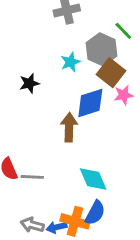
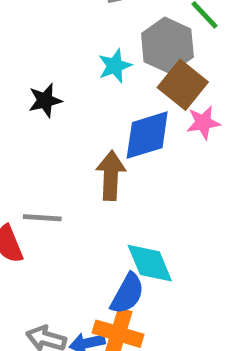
gray line: (32, 177) -> (42, 218), moved
blue semicircle: (95, 213) -> (127, 294), moved

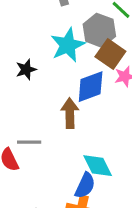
cyan star: (115, 66) -> (68, 45), size x1.6

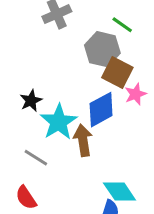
cyan star: (68, 45) -> (59, 122), moved
gray line: (29, 142) -> (36, 158), moved, turned 40

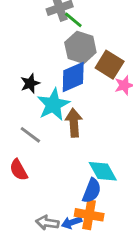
green line: (122, 25) -> (73, 20), moved
gray hexagon: (102, 49) -> (80, 47), moved
blue diamond: (101, 110) -> (73, 77), moved

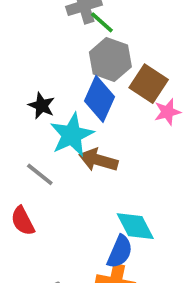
blue diamond: (73, 77) -> (100, 99), turned -44
black star: (30, 83) -> (42, 106), turned -30
brown arrow: (74, 123) -> (98, 160), turned -72

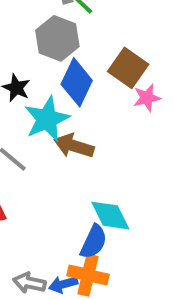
gray hexagon: (110, 59) -> (57, 38), moved

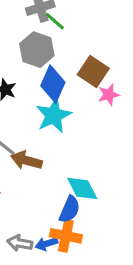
cyan star: (47, 119) -> (54, 115), moved
brown arrow: (74, 146) -> (26, 160), moved

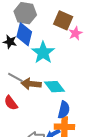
blue diamond: (53, 84) -> (24, 34), moved
cyan diamond: (82, 188) -> (55, 87), moved

